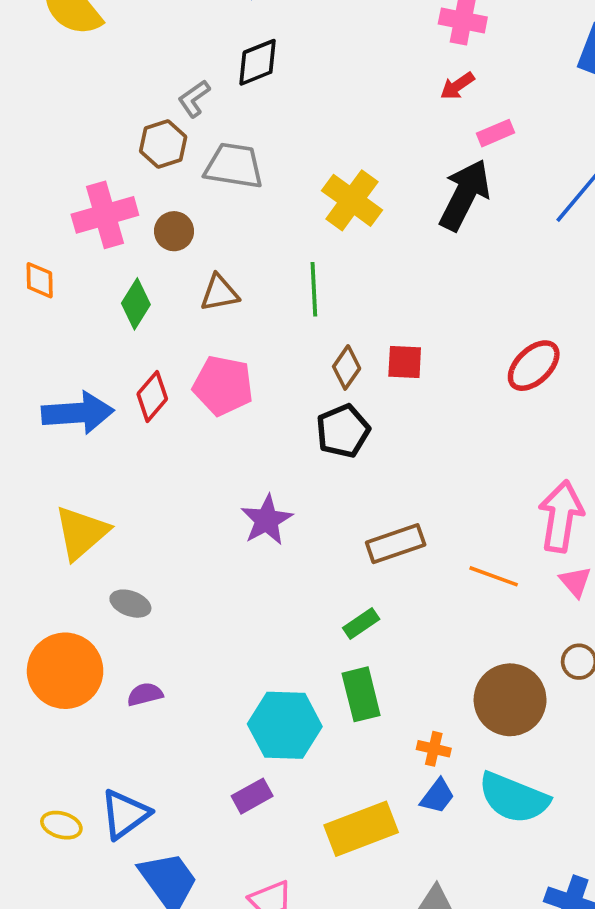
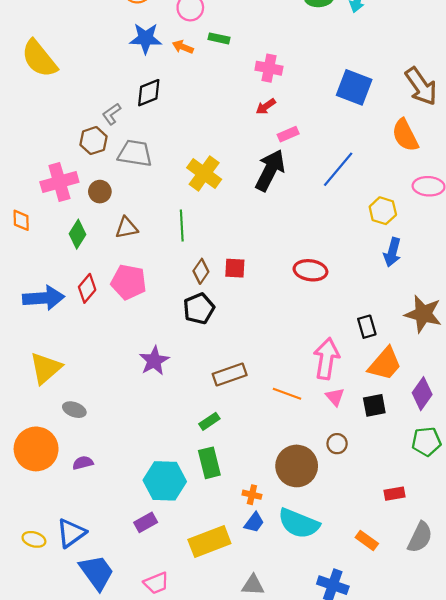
red ellipse: (534, 366) -> (310, 270), turned 52

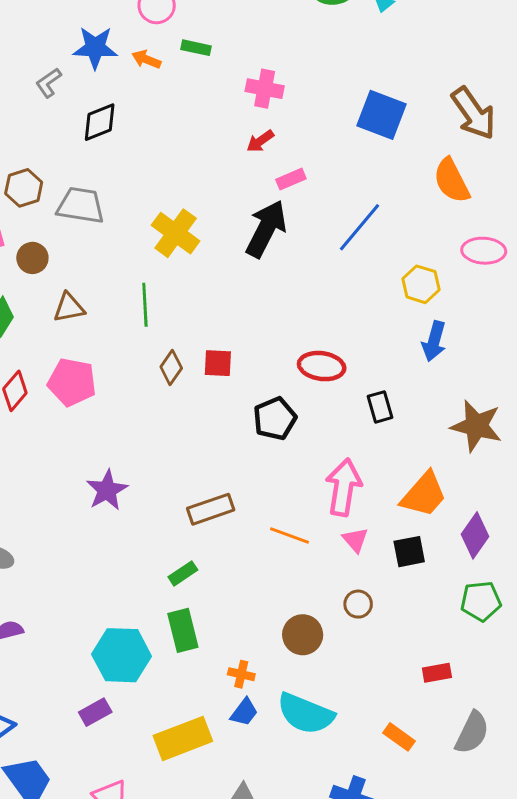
gray L-shape: (112, 114) -> (49, 83), moved
black pentagon: (199, 309) -> (275, 419), moved
black rectangle: (367, 327) -> (380, 407), moved
brown circle: (297, 466) -> (303, 635), size x0.7

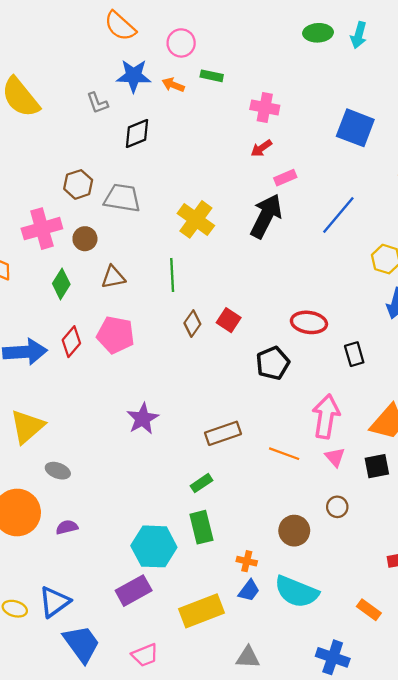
gray L-shape: (49, 83) -> (97, 103), turned -75
red square: (218, 363) -> (229, 320), turned 30
purple rectangle: (95, 712) -> (134, 591), size x1.4

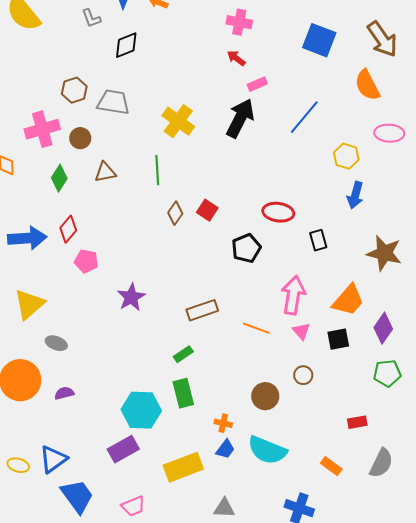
red arrow: (261, 148) -> (236, 58), turned 72
pink pentagon: (115, 335) -> (86, 261), moved, size x0.7

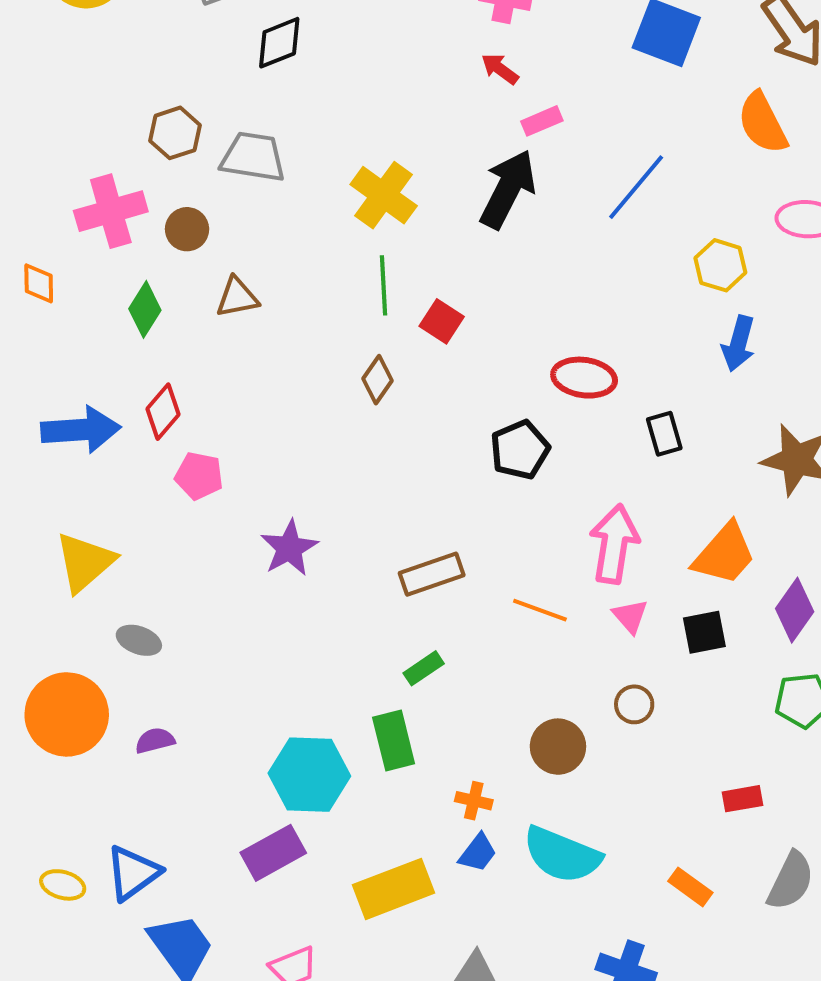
green line: (157, 170) -> (384, 285), moved
red square: (207, 210) -> (442, 321), moved
green rectangle: (183, 354) -> (424, 668), moved

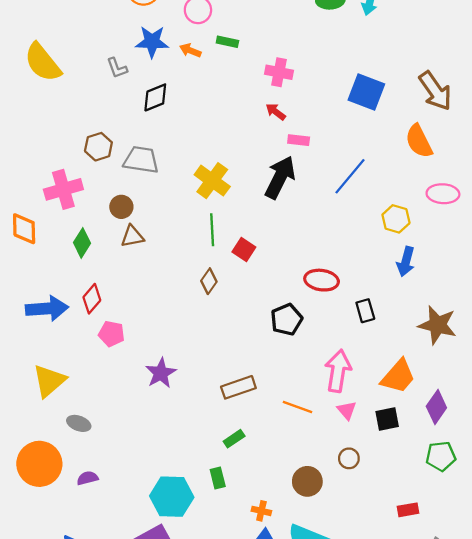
pink rectangle: (542, 121) -> (299, 140), turned 30
brown circle: (187, 229) -> (121, 207), moved
orange diamond: (39, 283) -> (24, 229), size x1.4
green rectangle: (394, 741) -> (218, 478), size x0.7

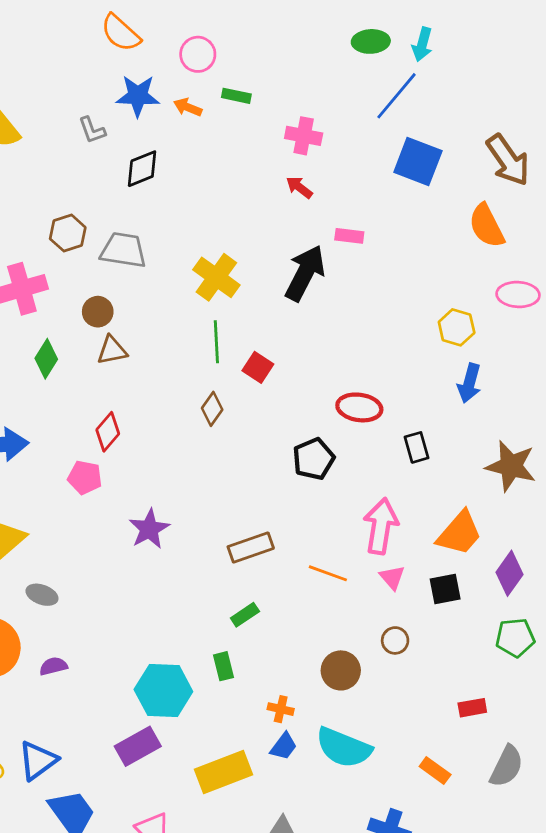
pink rectangle: (299, 140) -> (349, 236), moved
blue line: (350, 176) -> (397, 96), moved
red diamond: (92, 299) -> (108, 432), moved

